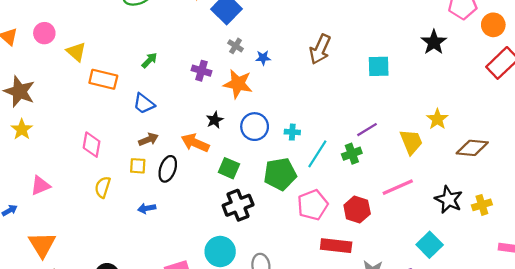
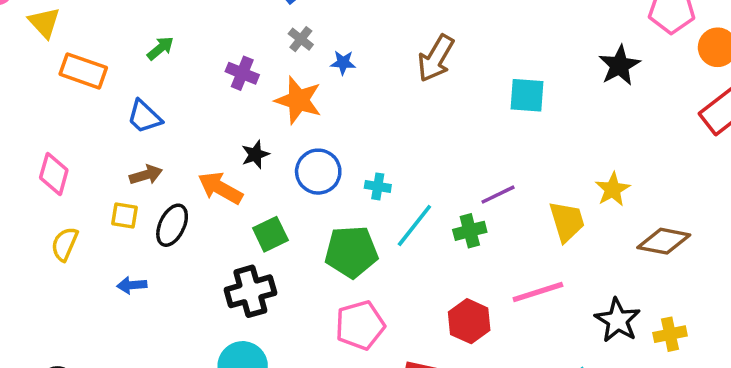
green square: (229, 168) -> (270, 234), turned 35
black cross: (238, 205) -> (250, 291), moved
pink pentagon: (313, 205) -> (360, 325), moved

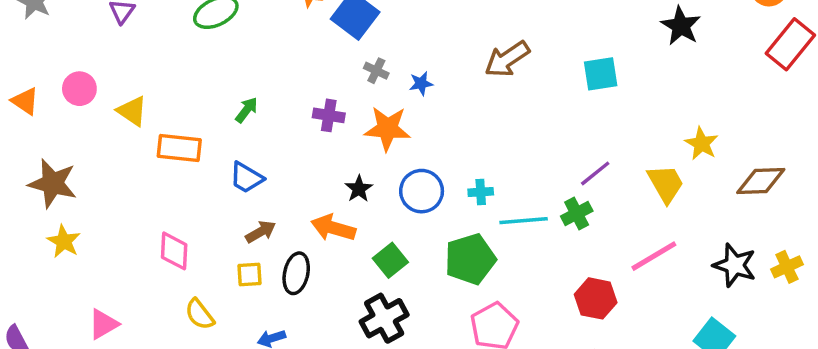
brown arrow: (436, 58) -> (507, 59), turned 39
cyan line: (414, 226) -> (524, 221), turned 60
yellow semicircle: (65, 244) -> (200, 314), turned -48

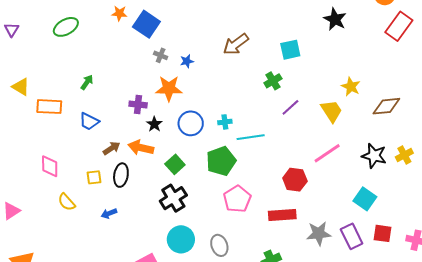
purple cross: (329, 115) -> (138, 104), moved
green cross: (577, 214) -> (273, 81), moved
brown arrow: (261, 232) -> (112, 148), moved

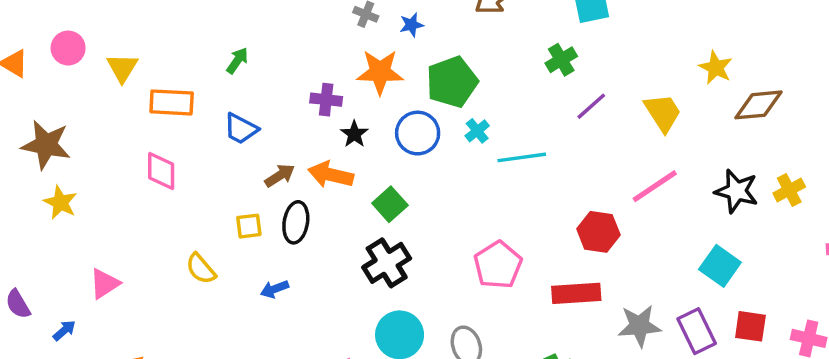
yellow triangle: (21, 87) -> (122, 68), turned 30
yellow star: (351, 87) -> (716, 68), moved
cyan cross: (225, 122) -> (477, 131), turned -32
green pentagon: (221, 161) -> (452, 82), moved
pink diamond: (50, 166) -> (161, 171), moved

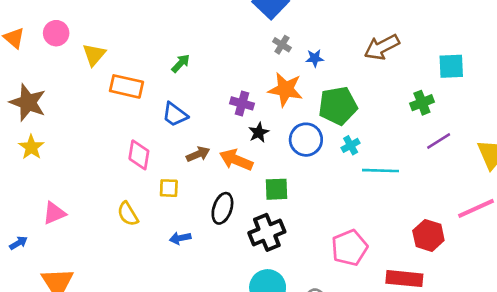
pink diamond: (161, 171) -> (139, 155), moved
green square: (390, 204) -> (277, 189), turned 30
black ellipse: (296, 222) -> (222, 208), moved

